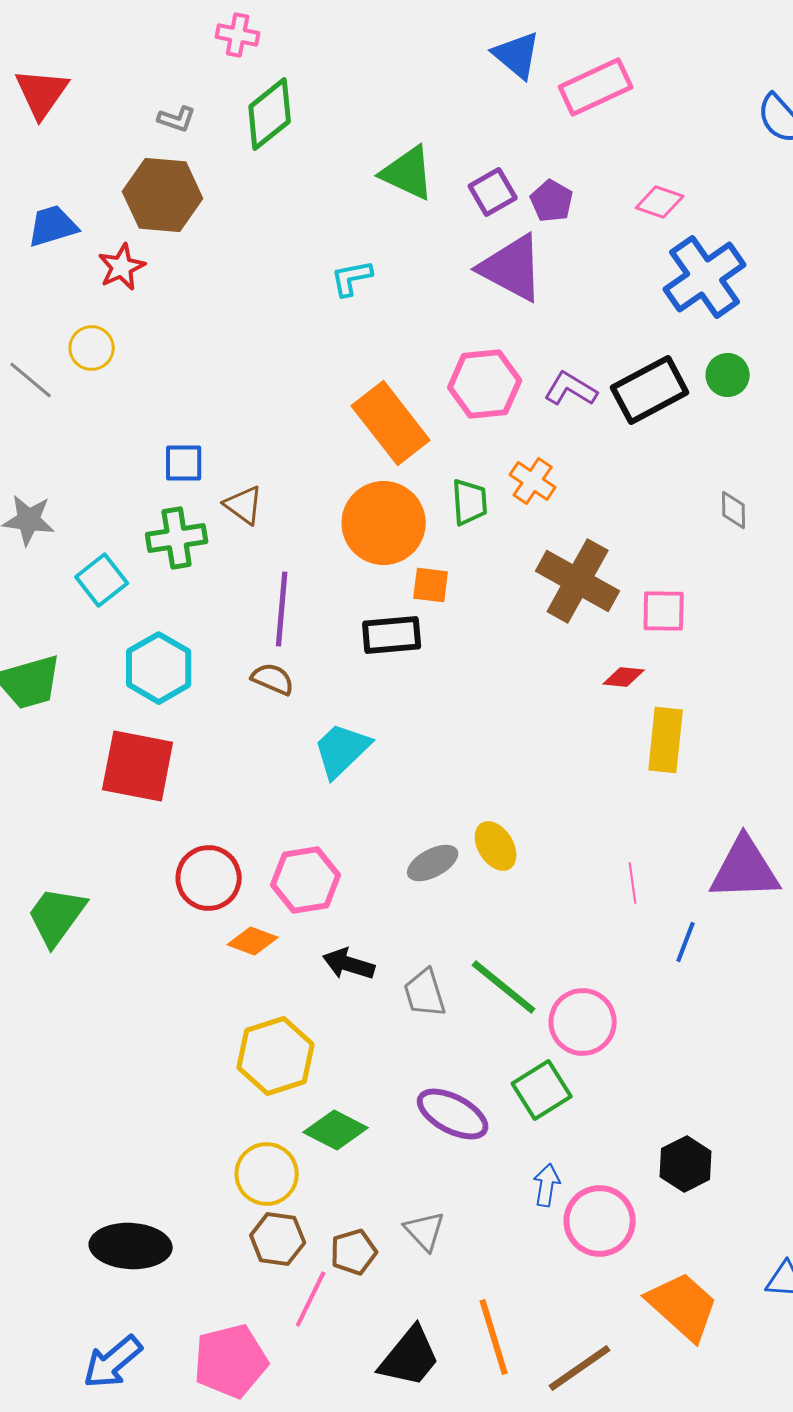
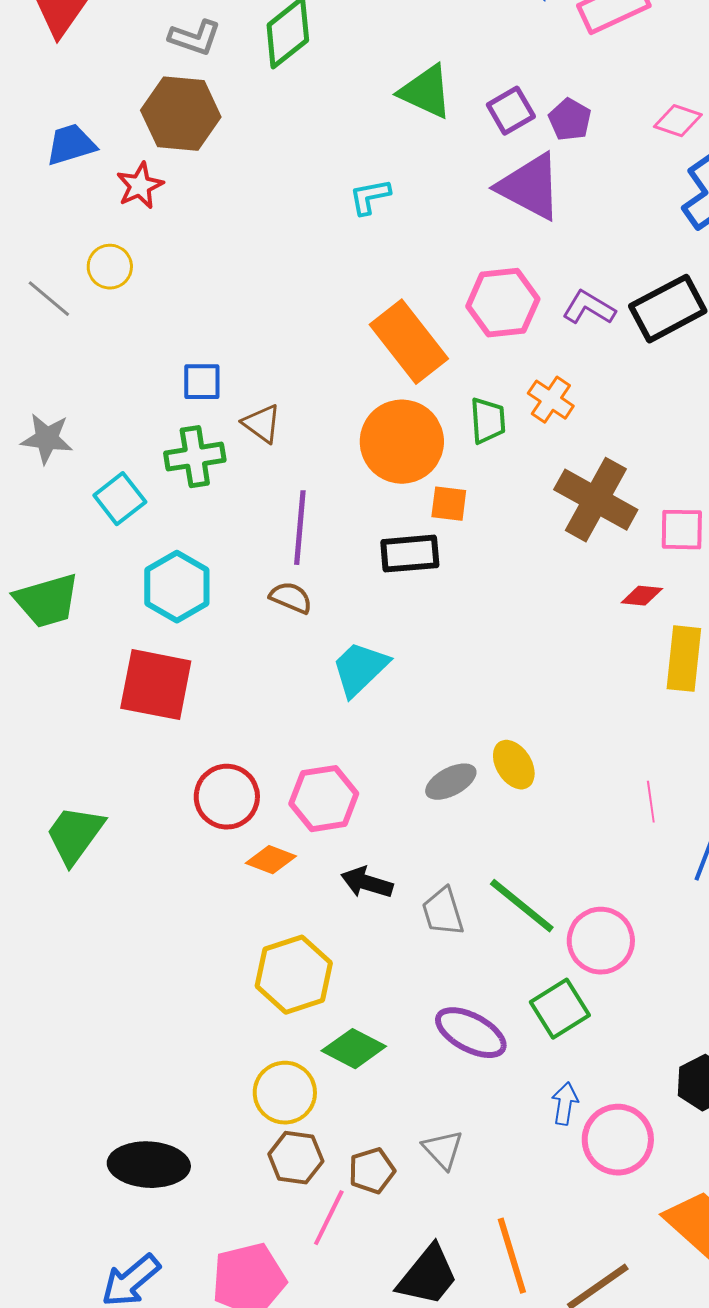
gray L-shape: (177, 119) -> (195, 38), size x1.4

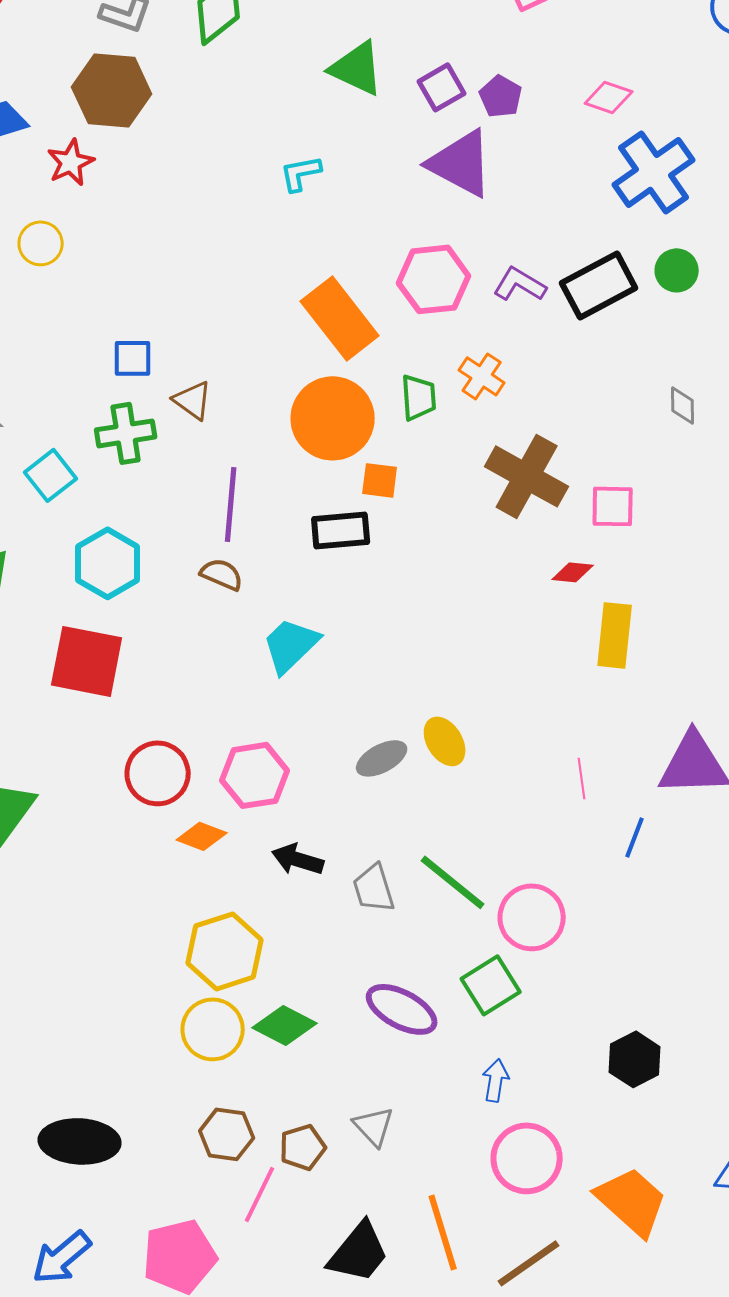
yellow circle: (285, 1093) -> (213, 1029), moved
pink circle: (618, 1140) -> (527, 1158), moved

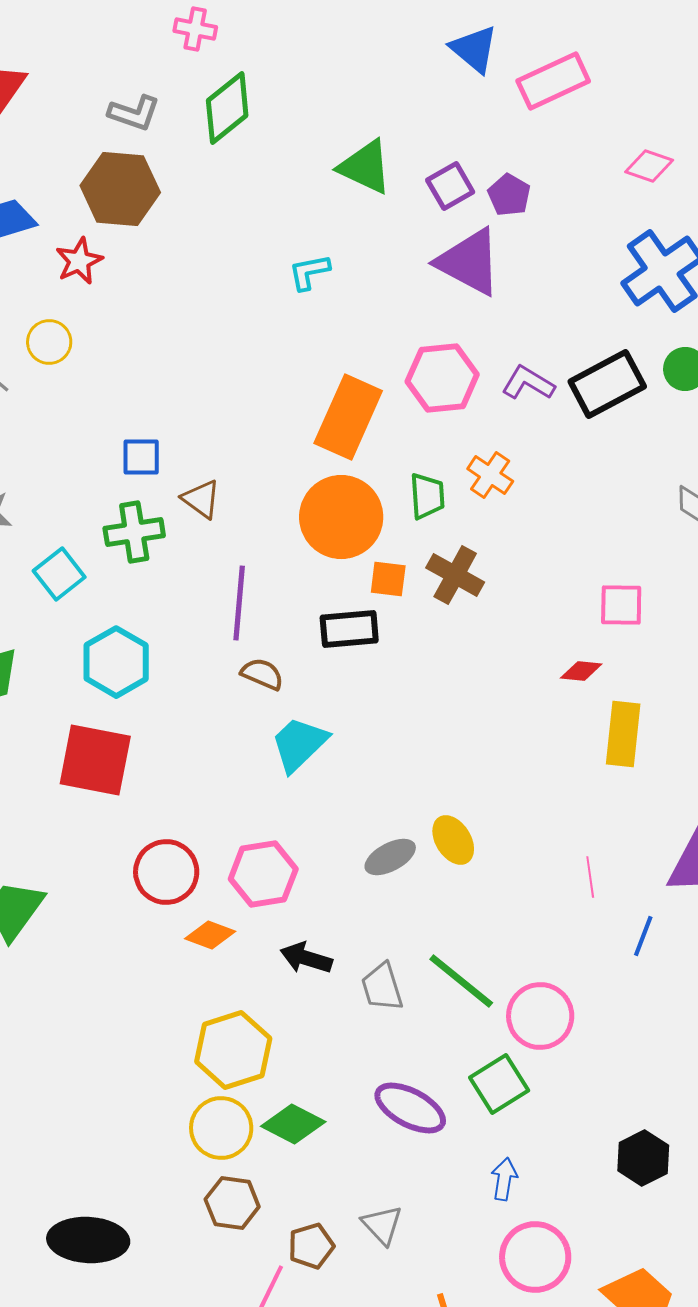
pink diamond: (609, 97) -> (649, 166), moved
orange rectangle: (340, 318) -> (348, 417), turned 62
brown cross: (527, 476) -> (455, 575), moved, size x0.7
brown semicircle: (222, 574) -> (262, 674), moved
brown hexagon: (227, 1134) -> (232, 1203), moved

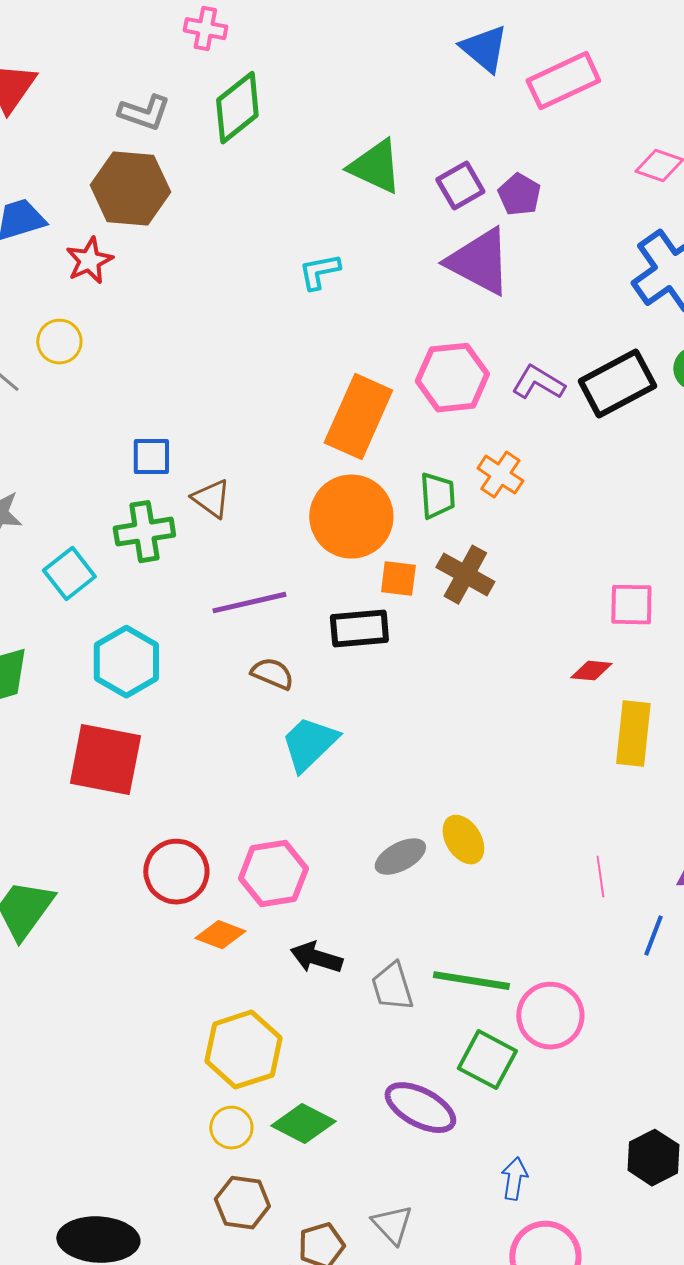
purple line: (239, 603) -> (249, 603), turned 72
green line: (461, 981) -> (471, 981), turned -30
green square: (499, 1084) -> (487, 1060), moved, turned -30
yellow circle: (221, 1128) -> (231, 1128), size x0.7

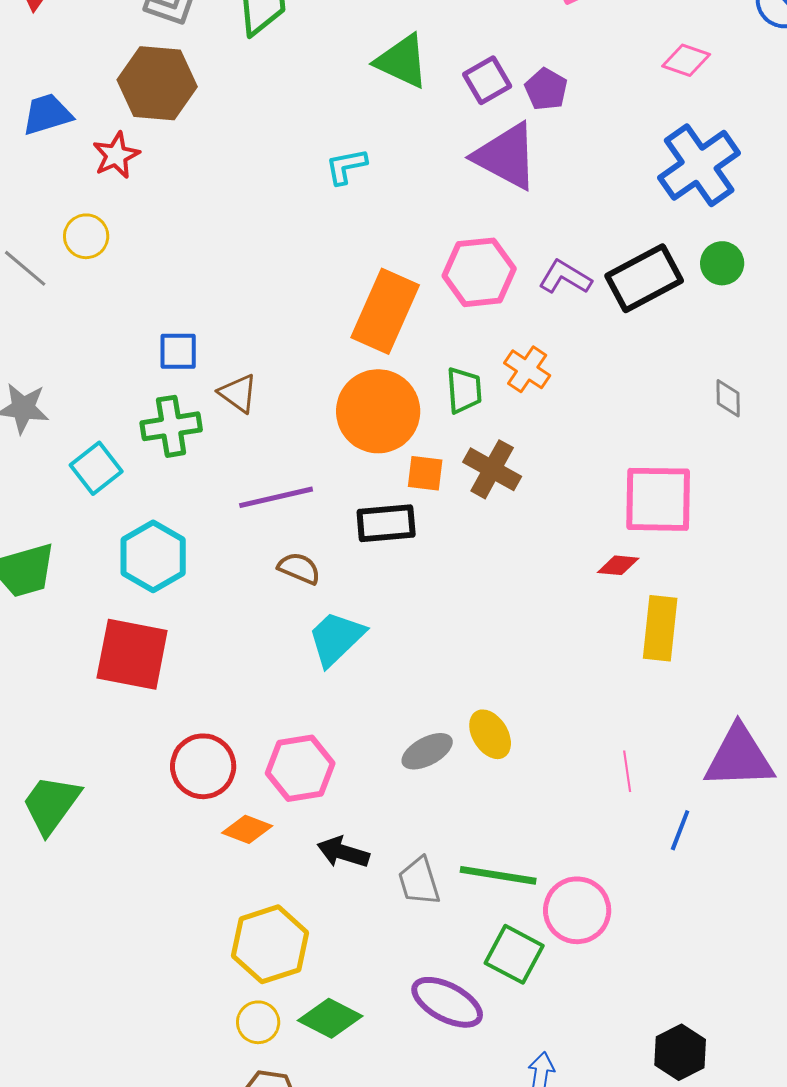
pink square: (631, 605) -> (658, 499), size x1.6

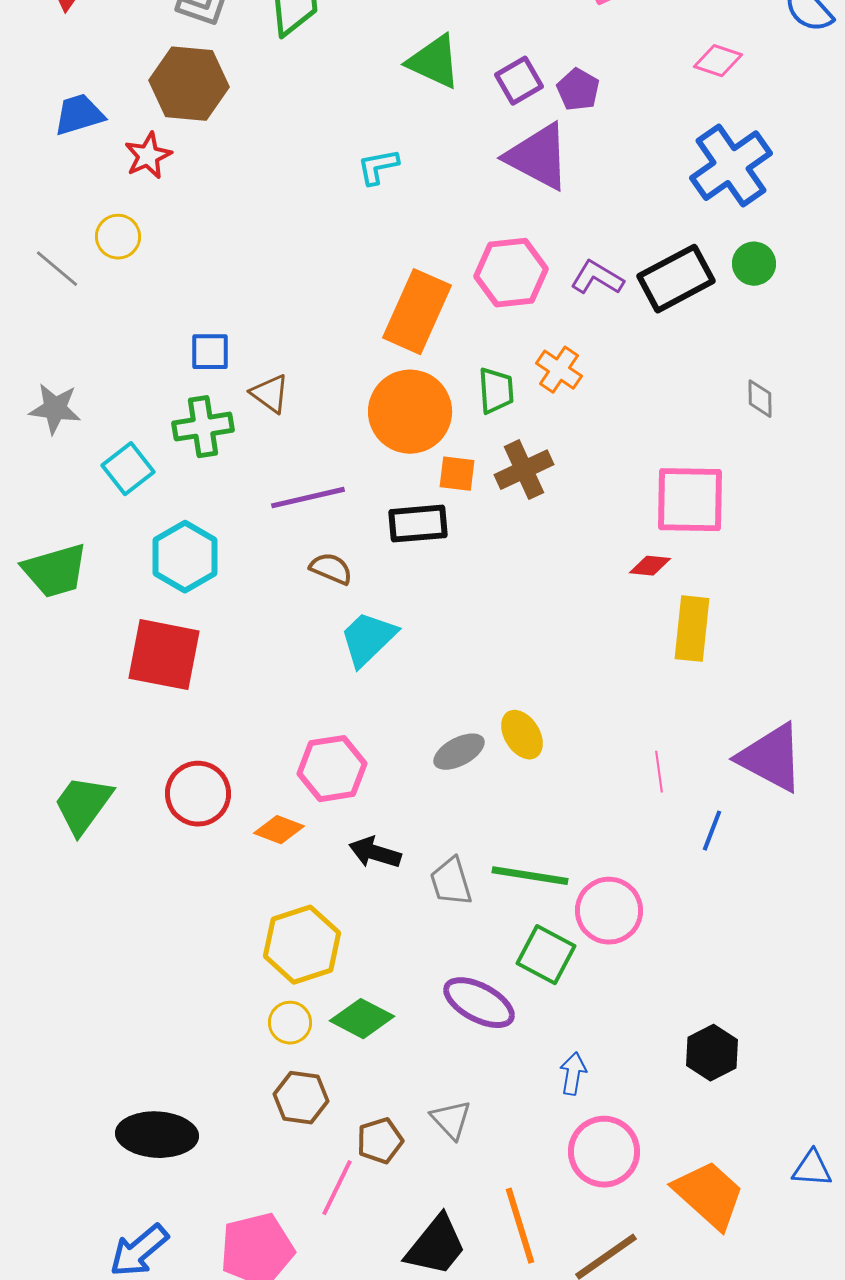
brown cross: (492, 469) -> (524, 470), turned 36
purple triangle: (739, 757) -> (771, 758), turned 30
red circle: (203, 766) -> (198, 794), moved

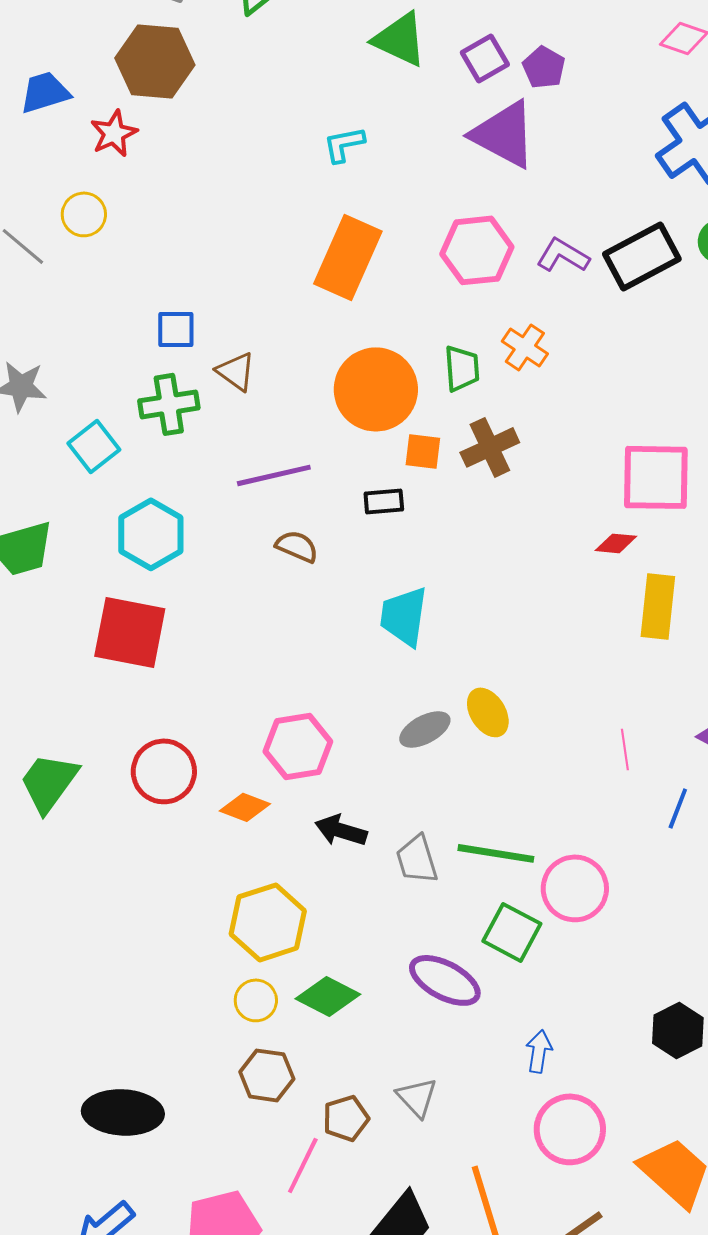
orange rectangle: (417, 312) -> (348, 257), moved
black rectangle: (418, 524) -> (384, 501), size x0.7
cyan trapezoid: (368, 639) -> (404, 616), moved, turned -38

